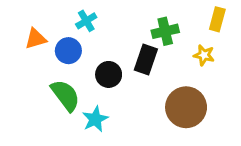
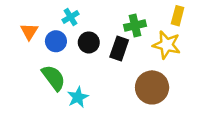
orange triangle: (36, 39) -> (29, 32), turned -42
yellow star: (204, 55) -> (167, 45), size x1.6
black circle: (109, 74) -> (89, 42), moved

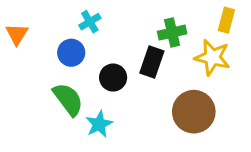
orange triangle: (29, 32) -> (17, 34), moved
black circle: (89, 42) -> (113, 78), moved

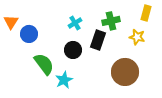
cyan cross: (90, 22) -> (75, 23), moved
blue circle: (71, 53) -> (29, 34), moved
yellow star: (212, 57) -> (137, 37), size x0.7

